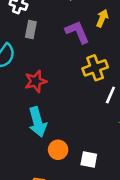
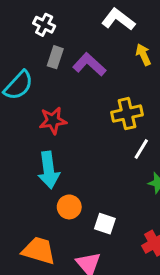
yellow arrow: (102, 18) -> (143, 55), turned -54
purple L-shape: (77, 32) -> (89, 65), moved, turned -32

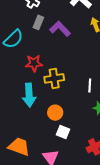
yellow cross: (127, 114) -> (54, 78), moved
white line: (141, 149) -> (90, 86), turned -32
orange circle: (69, 207) -> (55, 113), moved

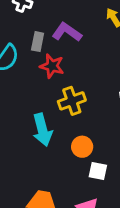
gray rectangle: (38, 22) -> (38, 42), moved
red star: (34, 63) -> (52, 66), moved, turned 30

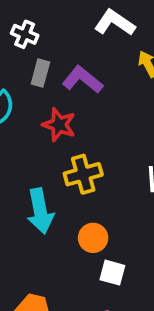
gray rectangle: (38, 42) -> (40, 73), moved

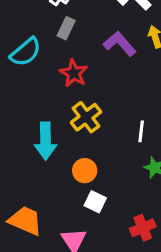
purple L-shape: (83, 80) -> (120, 44), moved
yellow cross: (83, 174) -> (86, 117), turned -32

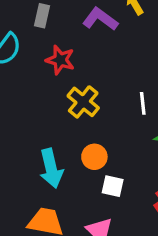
cyan arrow: (45, 141) -> (51, 168), moved

